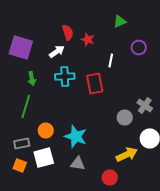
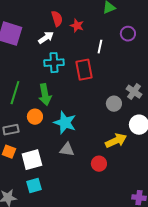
green arrow: (32, 78) -> (45, 95), moved, size x1.5
white square: (44, 158) -> (32, 160), moved

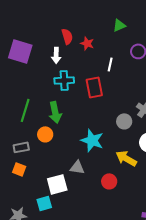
white arrow: (46, 38) -> (56, 55), turned 126
cyan star: (65, 123) -> (92, 140), moved
yellow arrow: (116, 141) -> (126, 158), turned -125
white square: (32, 160) -> (57, 184), moved

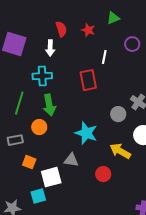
red star: (87, 43) -> (88, 30), moved
cyan cross: (64, 80) -> (42, 76), moved
orange square: (19, 169) -> (29, 162), moved

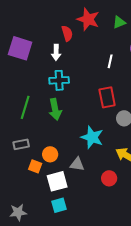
red star: (88, 30) -> (88, 19), moved, size x1.6
cyan cross: (42, 76) -> (59, 80), moved
red rectangle: (88, 80) -> (107, 97), moved
orange circle: (39, 127) -> (50, 154), moved
cyan square: (38, 196) -> (59, 205), moved

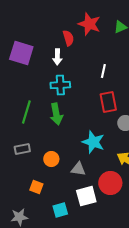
white line: (110, 61) -> (103, 71), moved
orange square: (35, 166) -> (36, 187), moved
red circle: (109, 178) -> (110, 183), size x1.5
white square: (57, 181) -> (86, 196), moved

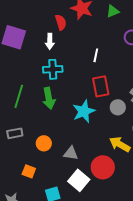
cyan star: (93, 142) -> (84, 111), moved, turned 30
white square: (86, 196) -> (79, 180), turned -35

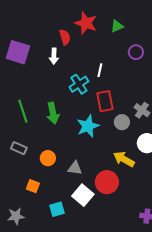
cyan cross: (53, 69) -> (79, 84), moved, turned -30
green line: (19, 96) -> (23, 111), turned -35
gray rectangle: (15, 133) -> (19, 148), turned 35

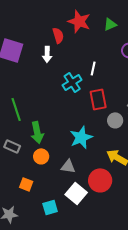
green arrow: (53, 113) -> (37, 132), moved
cyan star: (88, 126) -> (81, 137), moved

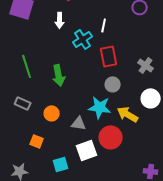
white arrow: (47, 54) -> (60, 20), moved
gray circle: (115, 120) -> (113, 84), moved
green arrow: (37, 132) -> (59, 75), moved
cyan star: (81, 137) -> (100, 107), moved, turned 30
white square: (76, 193) -> (87, 150), turned 30

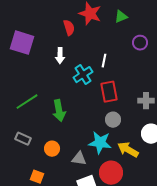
gray cross: (146, 65) -> (146, 101), turned -35
green line: (27, 66) -> (27, 102), turned 75

